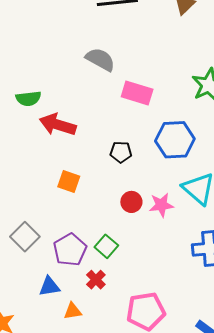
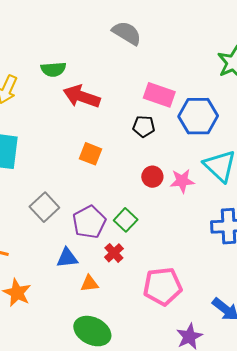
pink rectangle: (137, 93) -> (159, 95), moved

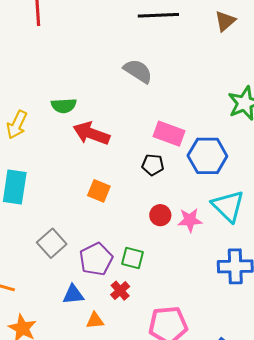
green square: (126, 220) -> (132, 258), turned -30

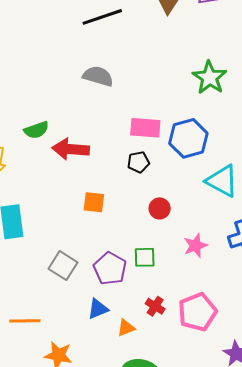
pink star: (190, 220) -> (196, 246), moved
red cross: (120, 291) -> (155, 306), moved

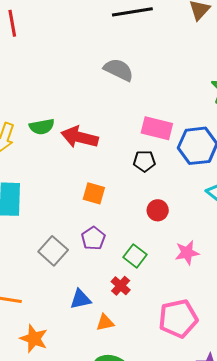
green semicircle: (36, 130) -> (42, 127), moved
green square: (145, 257) -> (135, 256), turned 30
purple pentagon: (110, 269) -> (93, 238), moved, size x0.7
red cross: (155, 306) -> (121, 286), moved

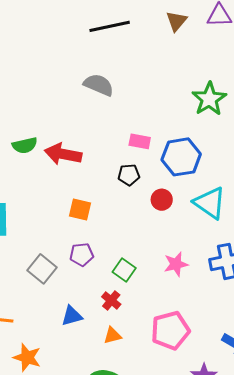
pink rectangle: (157, 128) -> (140, 141), size x0.7
red circle: (158, 210) -> (162, 200), moved
purple pentagon: (93, 238) -> (82, 254), turned 30
orange triangle: (105, 323) -> (112, 335), moved

